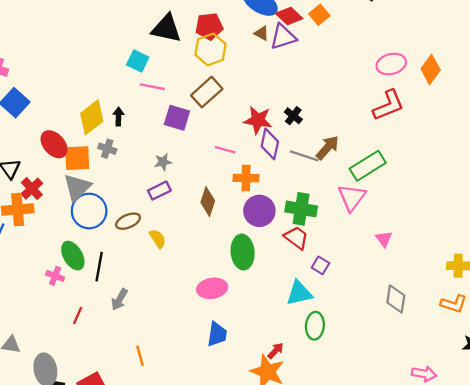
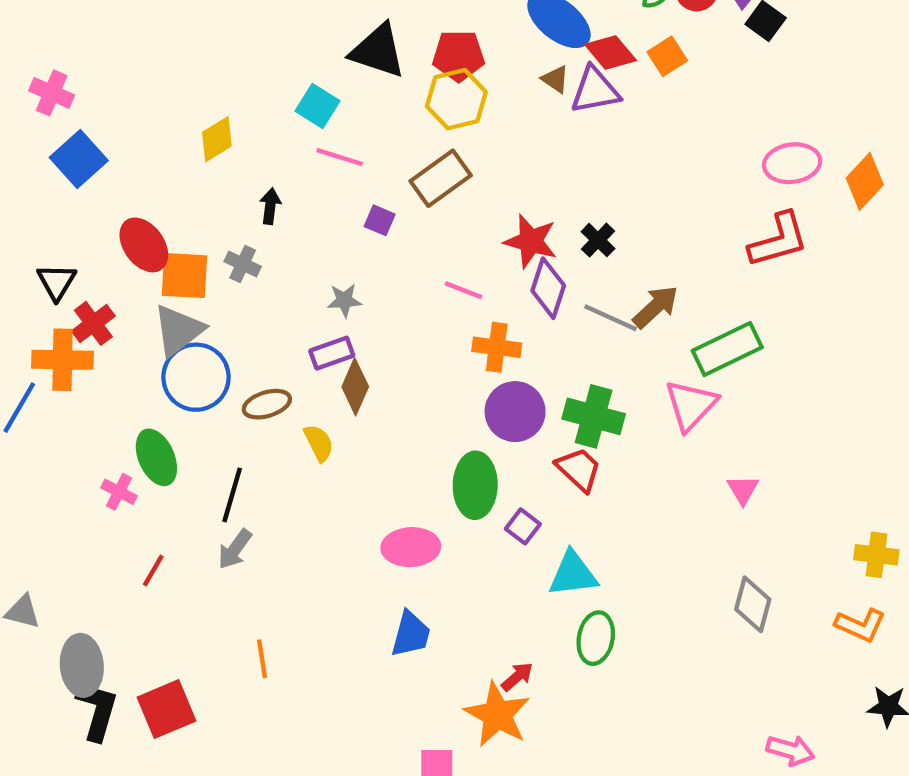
yellow diamond: (92, 117) -> (217, 139), moved, size x0.7
purple square: (177, 118) -> (380, 220), size x0.6
brown diamond: (208, 202) -> (355, 387), moved
purple square: (320, 265) -> (523, 526), moved
black line: (99, 267) -> (232, 495), moved

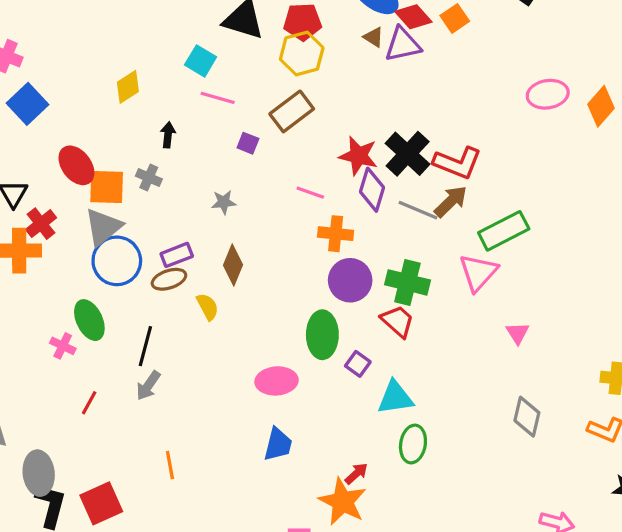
black cross: (598, 240) -> (408, 154), size x1.8
red L-shape: (778, 240) -> (457, 163), moved, turned 39
purple rectangle: (332, 353) -> (177, 255), moved

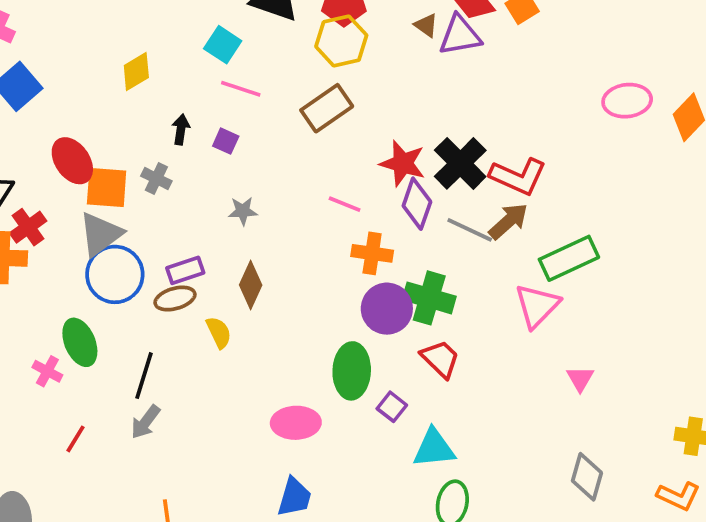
purple square: (248, 143) -> (226, 141), moved
green cross: (407, 282) -> (429, 298), moved

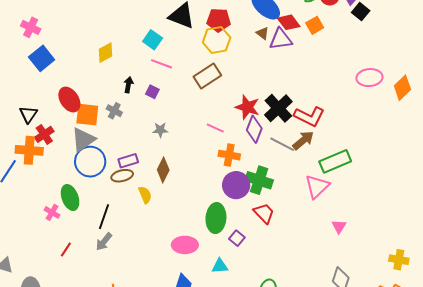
cyan triangle: (434, 448) -> (220, 266), moved, size x0.7

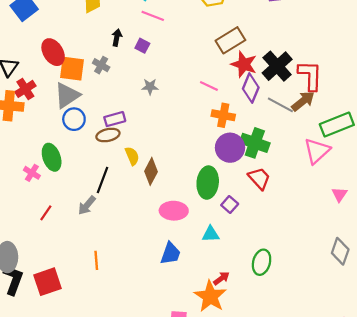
brown rectangle: (207, 76) -> (230, 40), moved
red L-shape: (309, 116) -> (310, 76), turned -116
blue circle: (90, 162) -> (74, 119), size x0.7
brown diamond: (163, 170) -> (151, 171), moved
black line: (104, 217) -> (103, 180), moved

